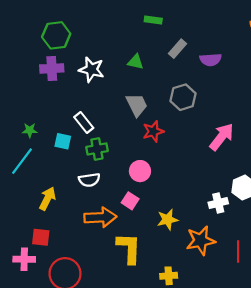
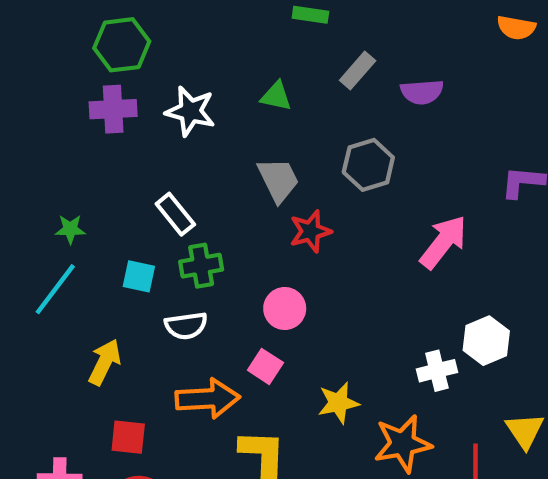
cyan square: (63, 141) -> (139, 276), moved
red square: (41, 237) -> (128, 437), moved

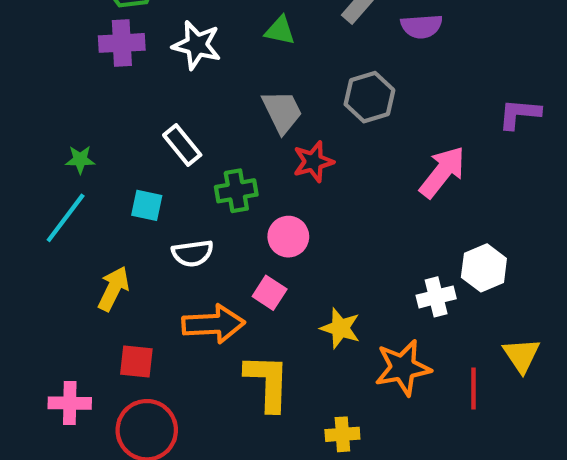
green cross: (201, 266) -> (236, 191), moved
yellow star: (338, 403) -> (340, 328), turned 30

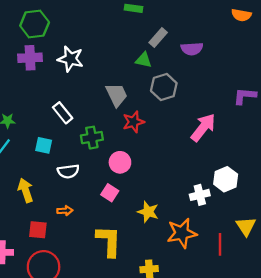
green triangle: (280, 31) -> (144, 60), moved
yellow arrow: (113, 289) -> (26, 190), turned -45
orange arrow: (213, 324) -> (65, 211), moved, size x0.5

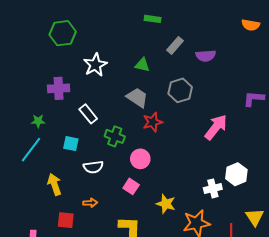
purple cross: (30, 58) -> (59, 88), moved
white star: (71, 59) -> (95, 65), turned 30
green triangle: (144, 60) -> (142, 65), moved
gray trapezoid: (117, 95) -> (137, 98), turned -30
green cross: (92, 138) -> (115, 136), turned 30

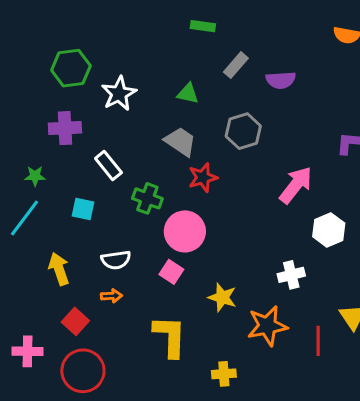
green hexagon: (63, 33) -> (71, 68), moved
pink circle: (140, 159) -> (185, 231), size x1.4
white semicircle: (93, 167) -> (116, 260), moved
white hexagon: (236, 174) -> (329, 230), moved
red square: (66, 220) -> (75, 321), turned 36

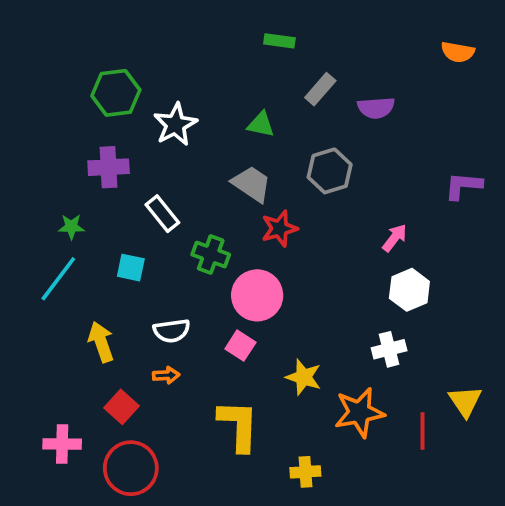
pink arrow: (296, 185) -> (395, 238), size x0.6
white hexagon: (329, 230) -> (409, 290), moved

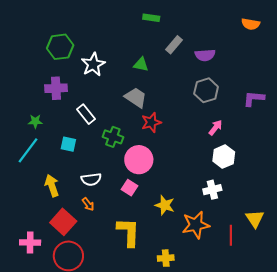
gray hexagon: (330, 171) -> (206, 90), moved
orange arrow: (166, 375) -> (88, 204), turned 56
red square: (122, 407) -> (63, 222), size x1.4

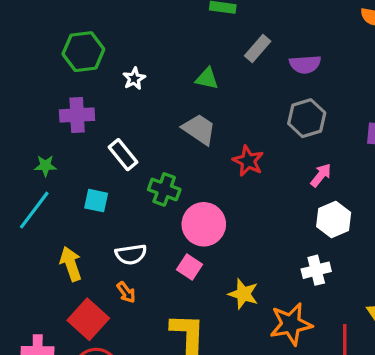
white star: (93, 64) -> (134, 79), size x0.6
red star: (151, 122) -> (248, 161), moved, turned -30

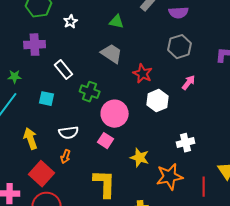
white hexagon: (334, 220) -> (158, 101), moved
orange arrow: (126, 292) -> (66, 157), turned 56

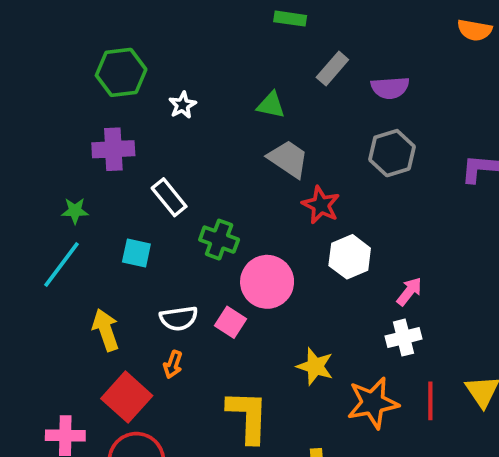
gray trapezoid: (112, 54) -> (288, 159), moved
pink arrow: (189, 83) -> (409, 291), moved
pink square: (106, 141) -> (231, 322), moved
red line: (204, 187) -> (430, 401), moved

